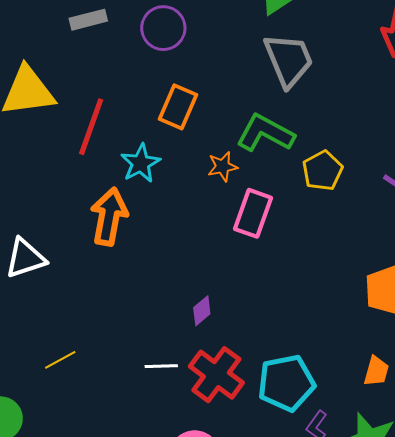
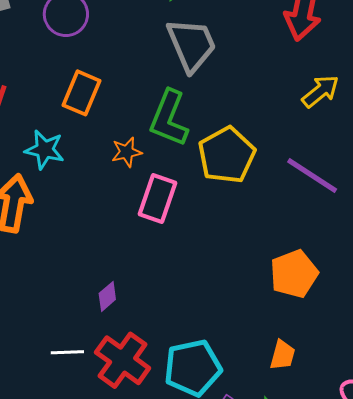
green L-shape: (265, 133) -> (169, 118), turned -96
cyan star: (141, 163) -> (45, 150), turned -30
yellow pentagon: (323, 171) -> (227, 155), size x1.4

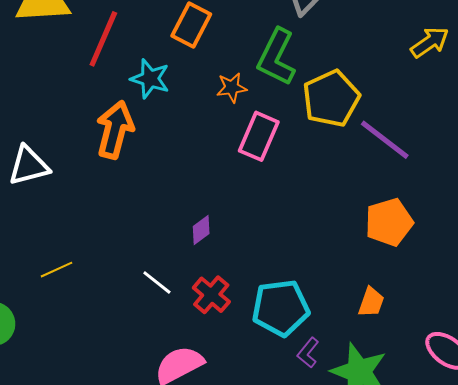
purple line: (312, 175) -> (385, 140), moved
white line: (67, 352) -> (157, 283), turned 36
red cross: (123, 360) -> (211, 295), size x0.7

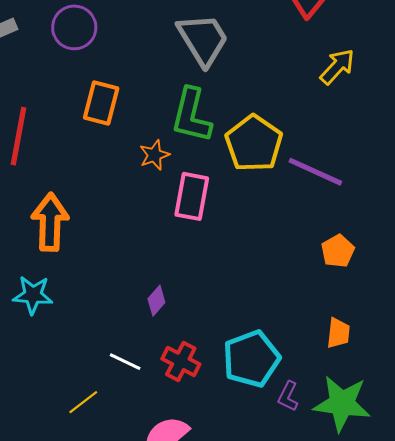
cyan star: (150, 79) -> (33, 295), moved
orange pentagon: (389, 222) -> (338, 251), size x0.7
yellow line: (57, 270) -> (83, 402), moved

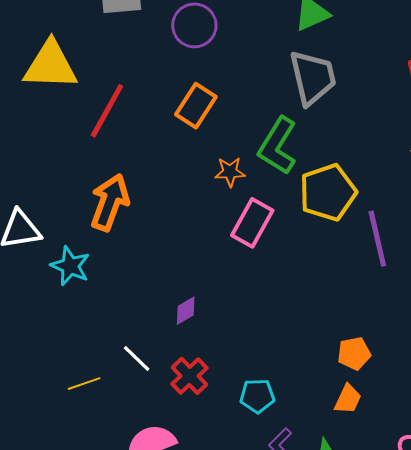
purple line: (315, 172) -> (377, 239), turned 34
orange pentagon: (338, 251) -> (354, 353), moved
cyan pentagon: (251, 359) -> (257, 396), size x0.6

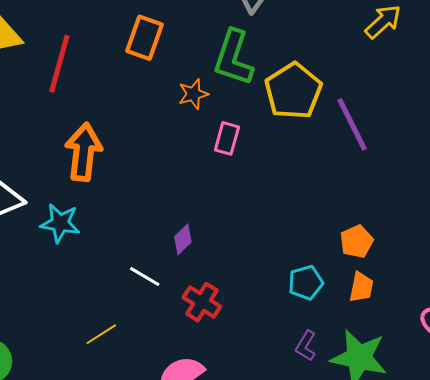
pink rectangle: (252, 223) -> (227, 138), size x0.7
white line: (137, 358) -> (145, 277), moved
cyan pentagon: (257, 396) -> (306, 283), moved

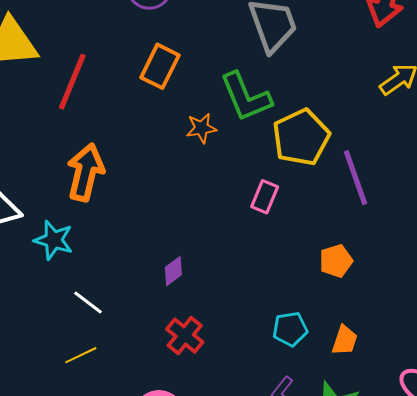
green L-shape: (233, 58) -> (246, 97), turned -48
pink rectangle: (227, 138) -> (265, 197), moved
orange pentagon: (357, 241) -> (336, 261), moved
white line: (145, 277) -> (88, 302), moved

